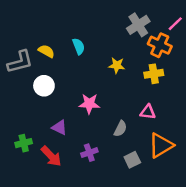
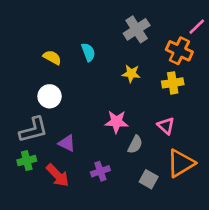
gray cross: (138, 25) -> (137, 29), moved
gray L-shape: (20, 62) -> (33, 130), moved
pink star: (89, 104) -> (116, 122), moved
pink triangle: (148, 112) -> (166, 126), turned 35
gray square: (132, 160) -> (149, 179), turned -35

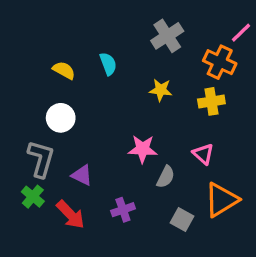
gray L-shape: (33, 130) -> (41, 159), turned -60
green cross: (27, 161) -> (33, 197), turned -36

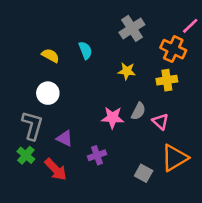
gray semicircle: (166, 177) -> (138, 111), moved
purple cross: (123, 210) -> (97, 155), moved

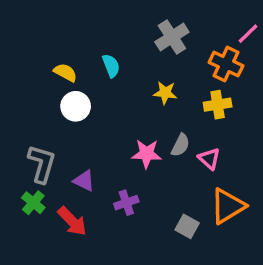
white circle: (48, 93) -> (76, 106), moved

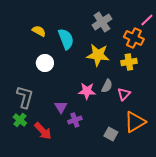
cyan semicircle: (111, 66) -> (66, 39), size x1.5
yellow semicircle: (65, 72) -> (39, 31), moved
yellow star: (165, 93) -> (98, 55), size x1.6
pink triangle: (209, 159) -> (124, 94), turned 32
purple triangle: (84, 181) -> (61, 107), moved, turned 32

